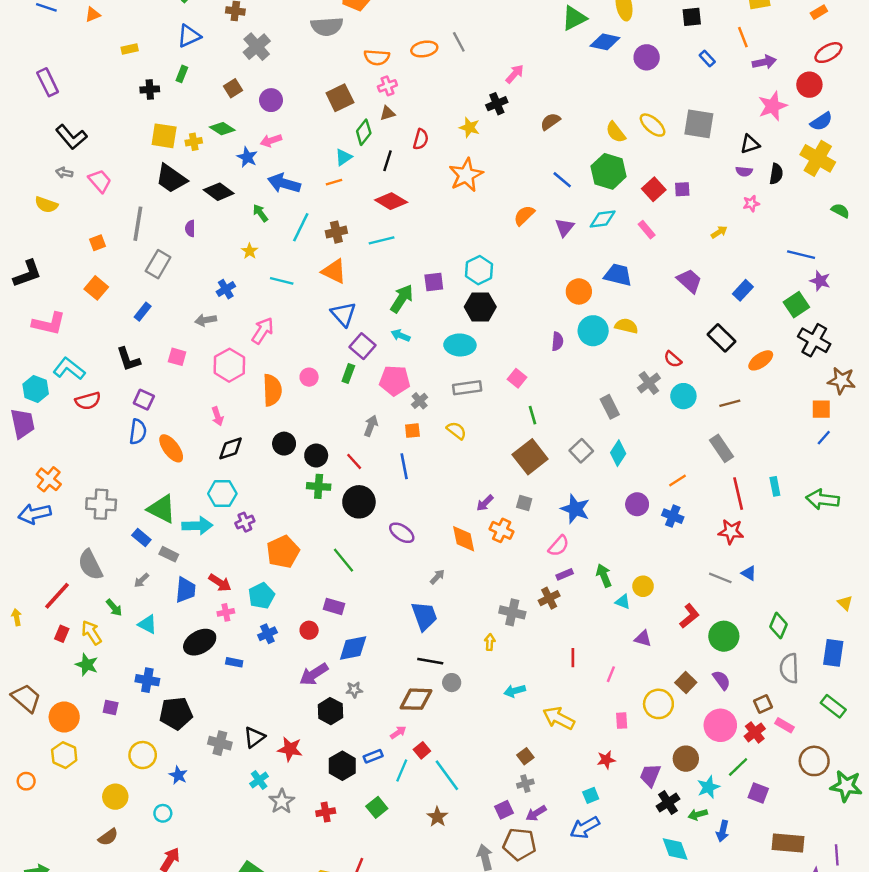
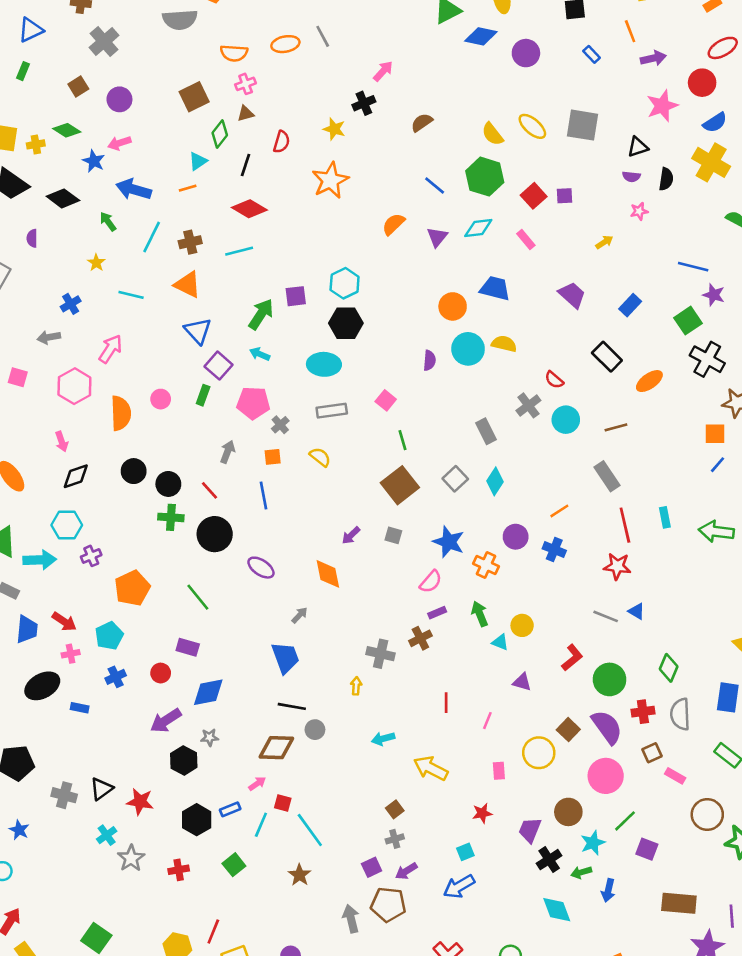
orange cross: (502, 530) -> (486, 565), moved
purple semicircle: (721, 680) -> (607, 727), size x1.6
red cross: (755, 732) -> (643, 712), moved, turned 30
red square: (422, 750) -> (283, 803), turned -35

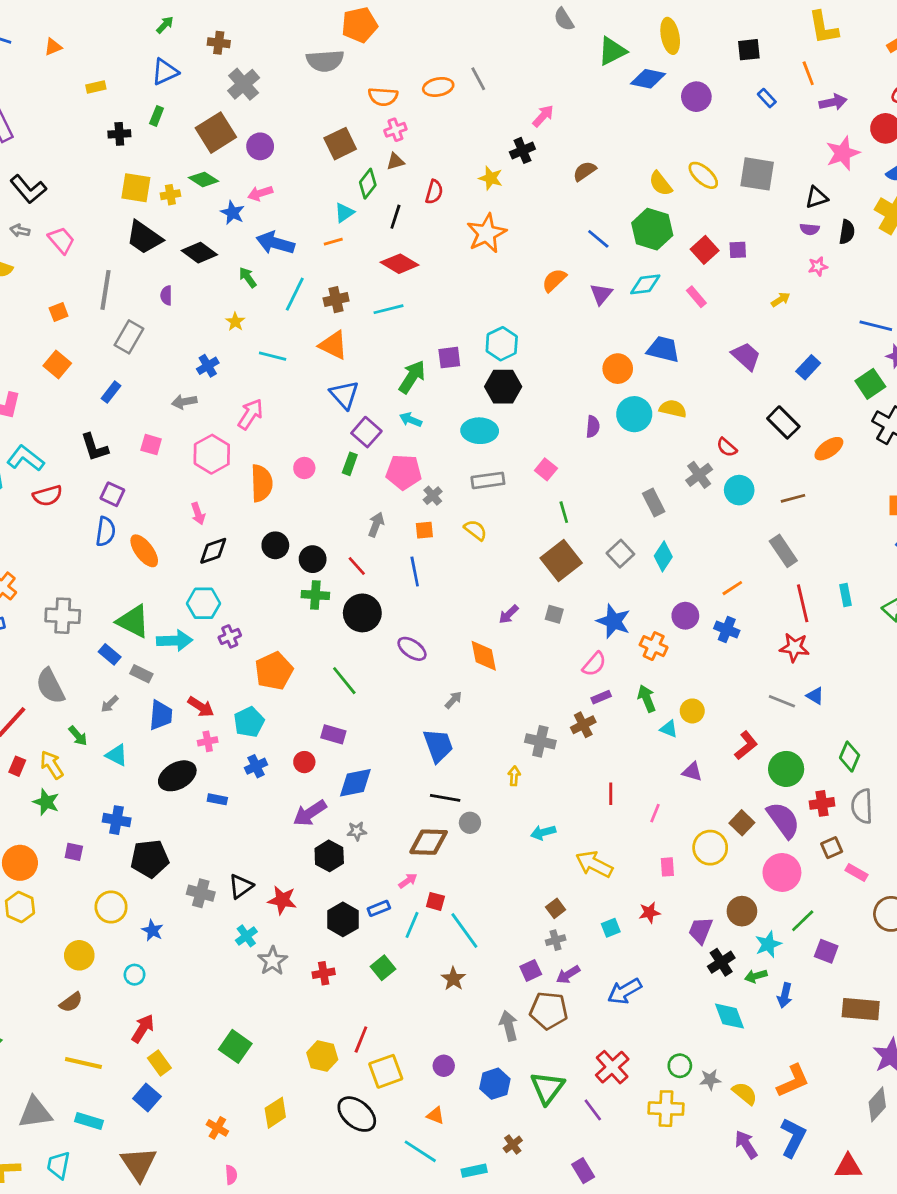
brown square: (78, 87) -> (216, 133), size x1.8
cyan square: (465, 852) -> (611, 928), moved

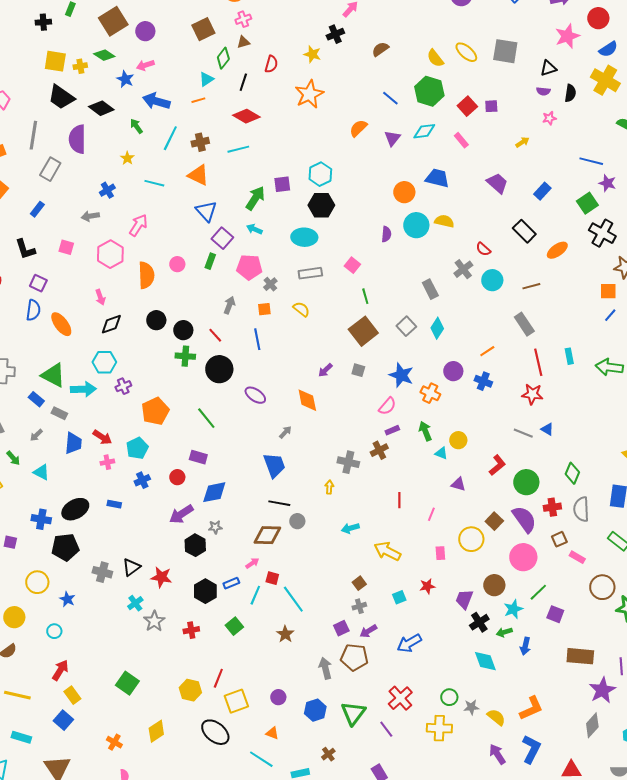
purple semicircle: (166, 295) -> (77, 139), size x2.0
black ellipse: (177, 776) -> (75, 509), moved

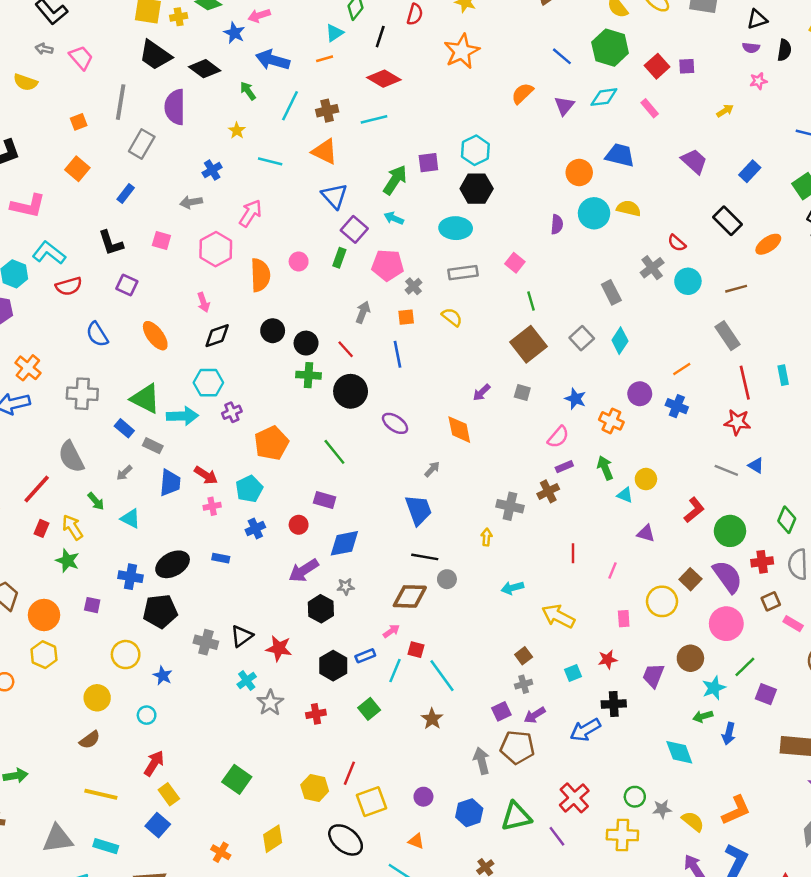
blue semicircle: (33, 310) -> (97, 334), moved, turned 140
blue star: (401, 375) -> (575, 399), size x0.7
black cross: (479, 622) -> (614, 704), moved, turned 30
green triangle: (353, 713) -> (516, 816), turned 40

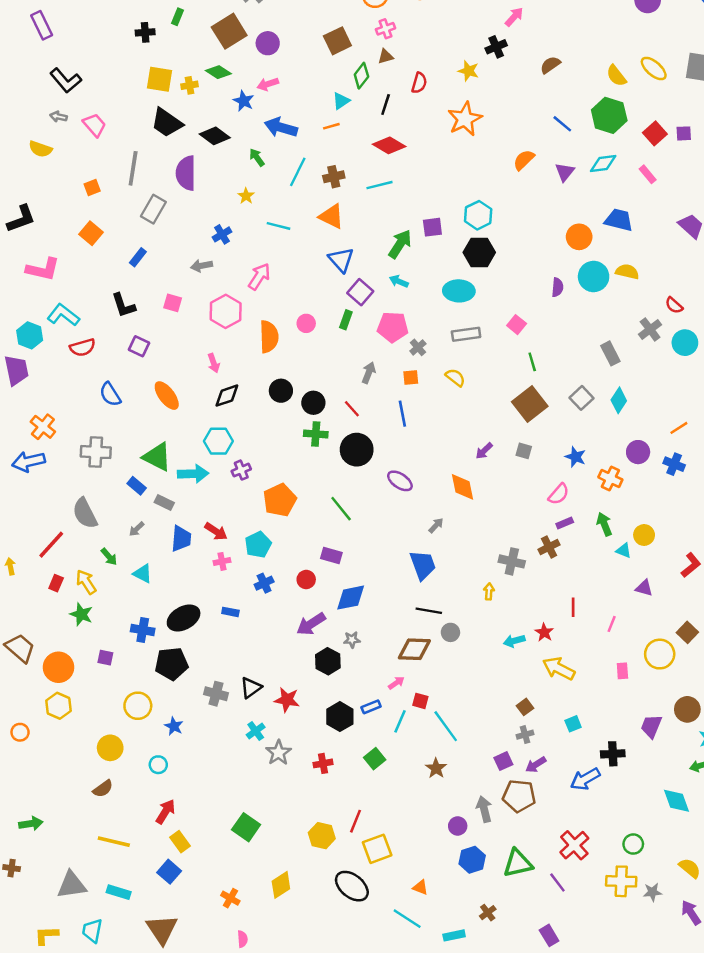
red star: (608, 659) -> (544, 632), moved, turned -30
purple circle: (423, 797) -> (458, 826), moved
gray star: (662, 809) -> (652, 892), moved

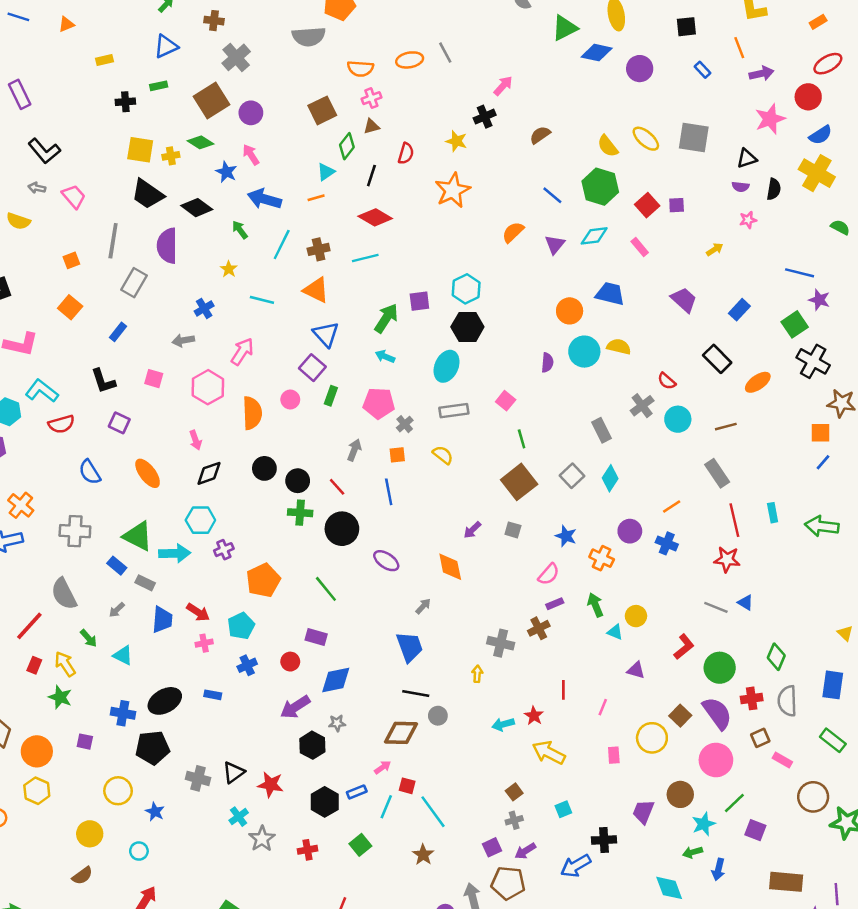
green rectangle: (178, 17) -> (159, 86), turned 56
pink arrow: (268, 84) -> (251, 155), turned 75
cyan ellipse: (459, 291) -> (447, 366), turned -68
purple square: (360, 292) -> (312, 368), moved

